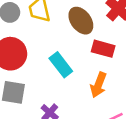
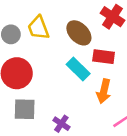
cyan rectangle: (61, 65) -> (78, 69), moved

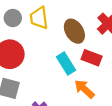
orange arrow: (104, 91) -> (84, 89), turned 105

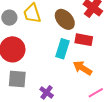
cyan rectangle: (66, 64) -> (63, 49), turned 60

